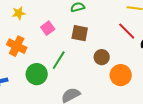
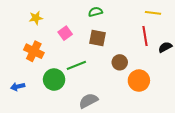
red line: (127, 31) -> (145, 36), turned 36
green line: (59, 60) -> (76, 65), turned 36

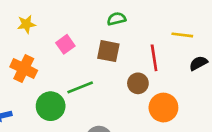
green semicircle: (95, 12) -> (116, 19), moved
yellow line: (153, 13) -> (182, 35), moved
red line: (145, 36) -> (154, 58), moved

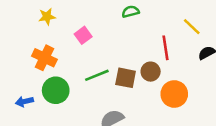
yellow line: (182, 35) -> (192, 27), turned 36
brown square: (108, 51) -> (126, 78), moved
green circle: (51, 106) -> (56, 90), moved

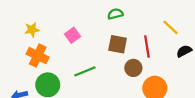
yellow star: (47, 17) -> (32, 30), moved
brown square: (126, 78) -> (118, 44), moved

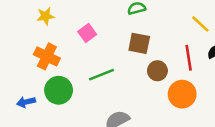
yellow star: (32, 30) -> (46, 16), moved
red line: (147, 47) -> (189, 58), moved

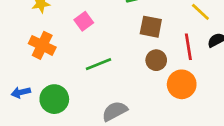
brown square: (139, 43) -> (151, 27), moved
green circle: (59, 90) -> (54, 99), moved

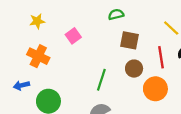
green line: (99, 64) -> (101, 80), moved, turned -50
blue arrow: (21, 92) -> (21, 85), moved

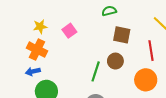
yellow star: (37, 21) -> (40, 27), moved
brown circle: (134, 69) -> (115, 61), moved
blue arrow: (21, 85) -> (33, 71), moved

